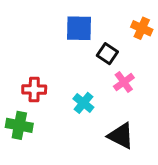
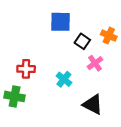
orange cross: (142, 28) -> (109, 36), moved

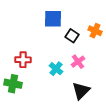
pink cross: (95, 63) -> (78, 62), moved
black triangle: (93, 104) -> (81, 91), turned 48

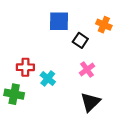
orange cross: (95, 31) -> (104, 25), moved
cyan cross: (56, 69) -> (48, 78), moved

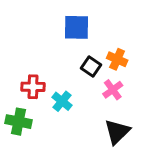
orange cross: (104, 25) -> (117, 59), moved
black square: (80, 40) -> (91, 67), moved

